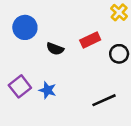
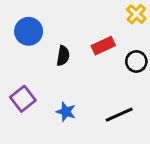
black semicircle: (55, 49) -> (63, 56), turned -102
blue star: (48, 90) -> (66, 112), moved

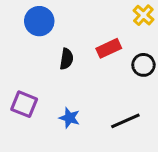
blue circle: (29, 31) -> (39, 21), moved
purple square: (23, 99) -> (24, 104), turned -30

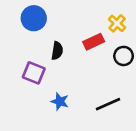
yellow cross: (143, 15) -> (117, 23), moved
purple square: (24, 104) -> (34, 73), moved

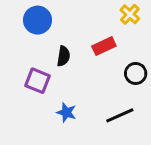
yellow cross: (117, 23) -> (130, 14), moved
black circle: (124, 56) -> (136, 73), moved

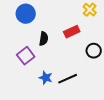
purple square: (38, 81) -> (26, 56), turned 30
black line: (120, 115) -> (68, 79), moved

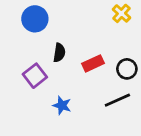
red rectangle: (72, 32) -> (93, 63), moved
black line: (68, 79) -> (117, 100), moved

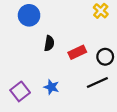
purple square: (35, 76) -> (20, 91), moved

